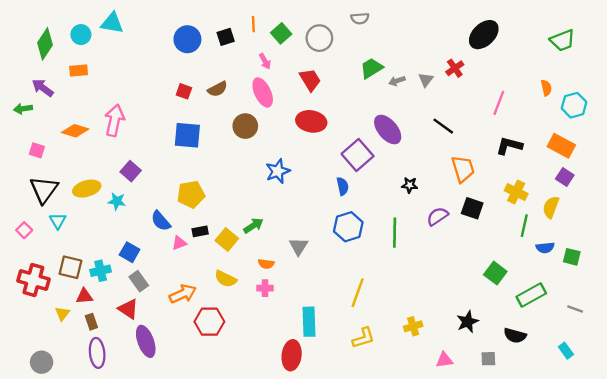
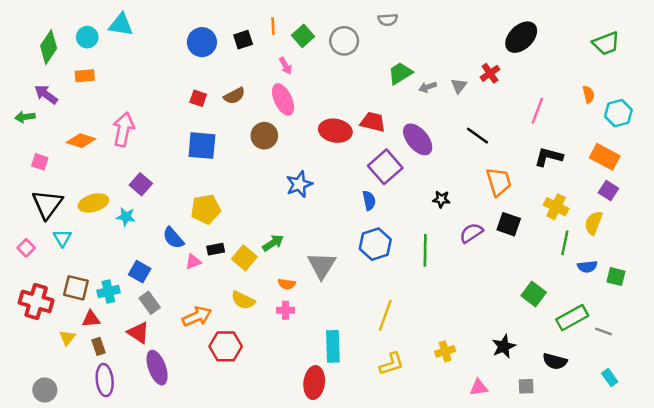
red trapezoid: (310, 80) -> (373, 122), moved, turned -45
gray triangle: (299, 246) -> (322, 265), size x1.4
gray line: (575, 309) -> (603, 331), moved

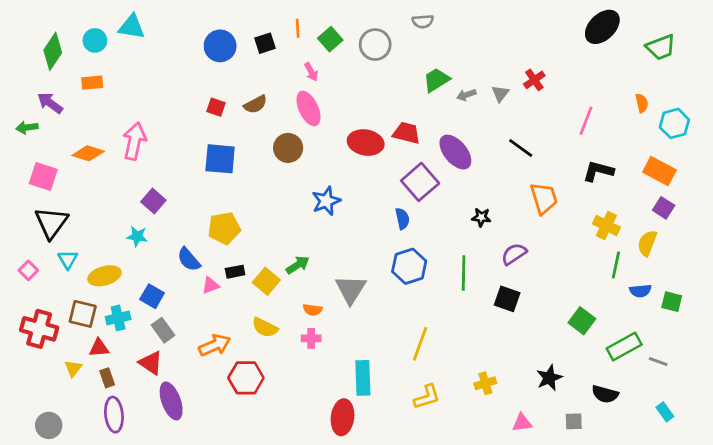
black ellipse: (521, 37) -> (602, 27), moved
pink square: (40, 162) -> (43, 176), size x1.5
yellow ellipse: (93, 203) -> (104, 276), moved
black square: (509, 224) -> (507, 299), moved

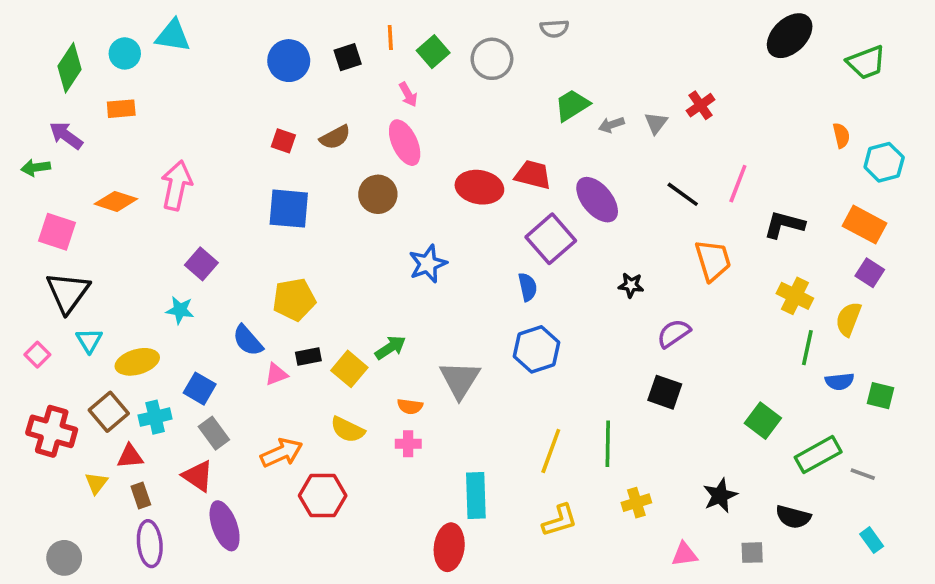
pink line: (586, 121) -> (738, 184), moved
green line: (464, 273) -> (608, 444), moved
brown square: (83, 314) -> (109, 412), turned 36

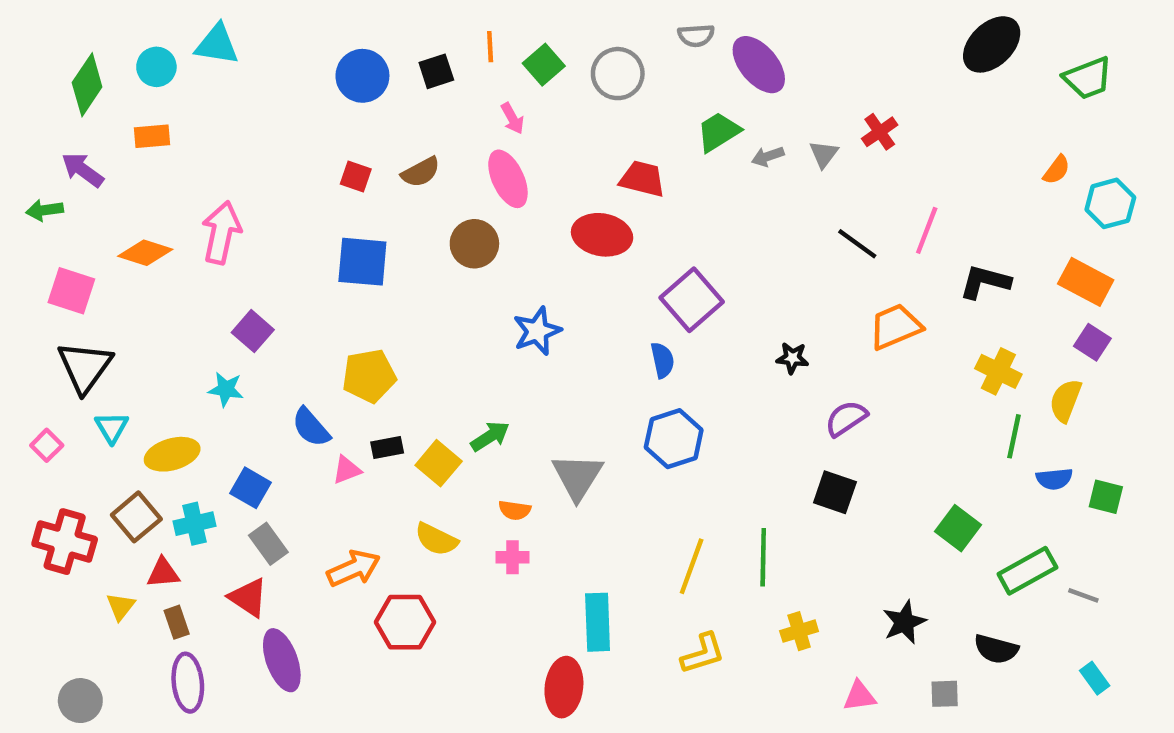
orange semicircle: (841, 135) -> (1057, 170), turned 50
red trapezoid: (533, 175) -> (642, 179), moved
purple ellipse: (597, 200) -> (759, 65), moved
orange trapezoid: (713, 260) -> (895, 327), turned -96

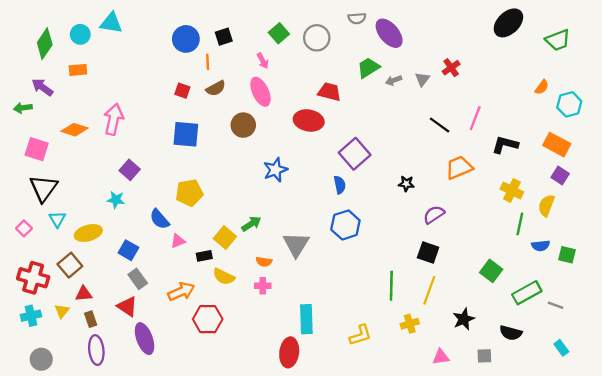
orange line: (490, 47) -> (208, 62), moved
black rectangle: (387, 448) -> (204, 256), moved
cyan cross: (195, 524) -> (31, 316), moved
yellow line: (692, 566) -> (429, 290), moved

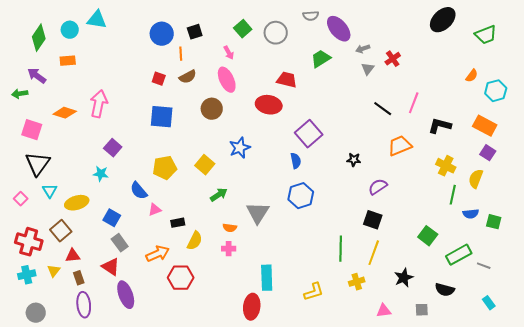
gray arrow: (394, 80) -> (363, 49), moved
yellow square: (225, 238) -> (205, 165), moved
yellow semicircle: (224, 277) -> (195, 241), turned -90

